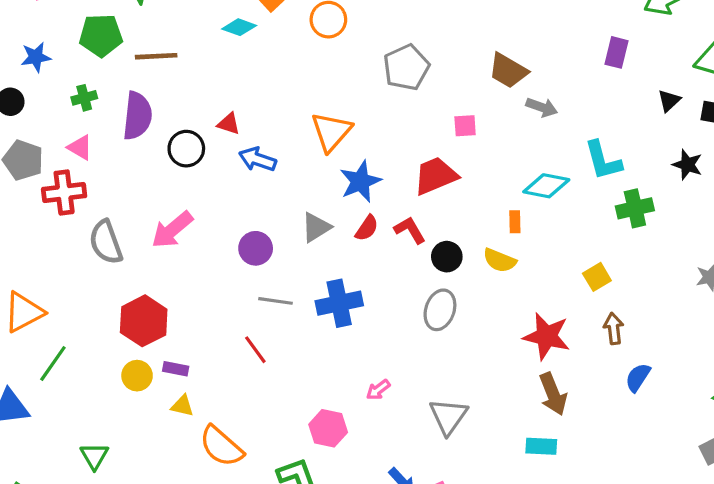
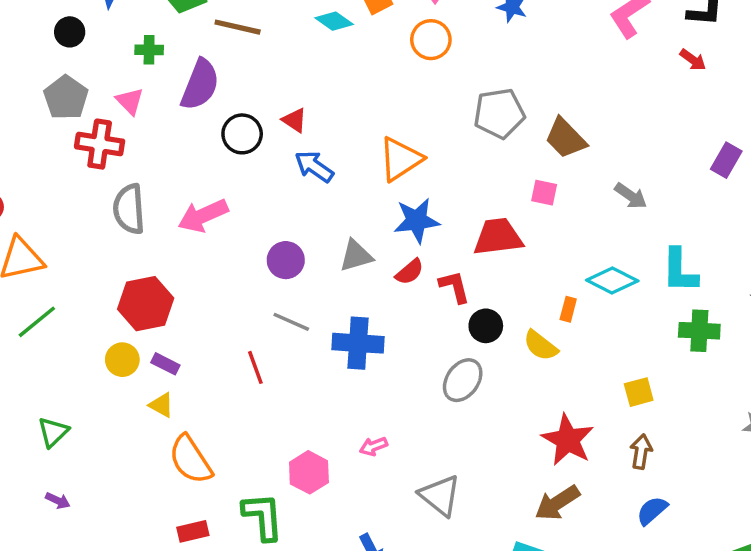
brown trapezoid: (508, 71) -> (565, 138), moved
brown arrow: (553, 394) -> (557, 503), turned 63
gray triangle: (448, 416) -> (440, 495), turned -42

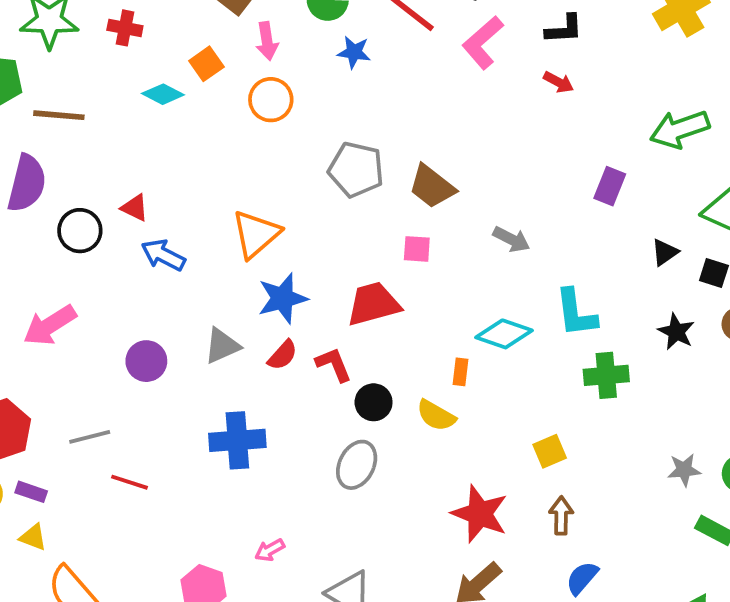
gray pentagon: (499, 113) -> (356, 170), turned 30
gray line: (291, 322) -> (90, 437), moved, turned -30
red line: (255, 367) -> (130, 482), turned -44

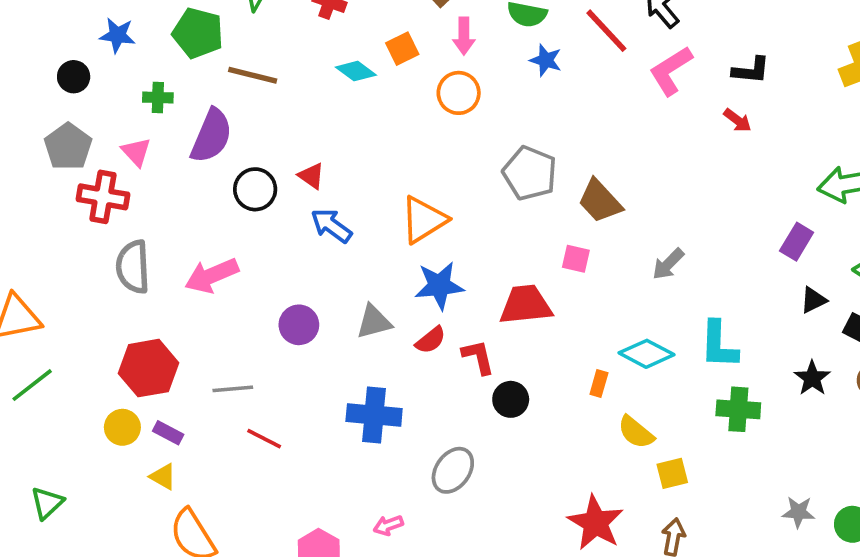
purple rectangle: (610, 186) -> (797, 242), moved
gray arrow: (511, 239) -> (668, 264), turned 99
yellow semicircle: (436, 415) -> (636, 432), moved
gray ellipse: (357, 465) -> (453, 470), moved

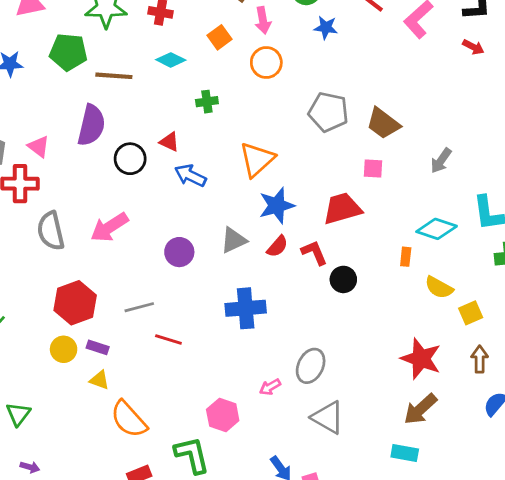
cyan diamond: (356, 71) -> (171, 60), moved
green cross: (158, 98) -> (207, 102), moved
gray ellipse: (453, 470) -> (311, 366), moved

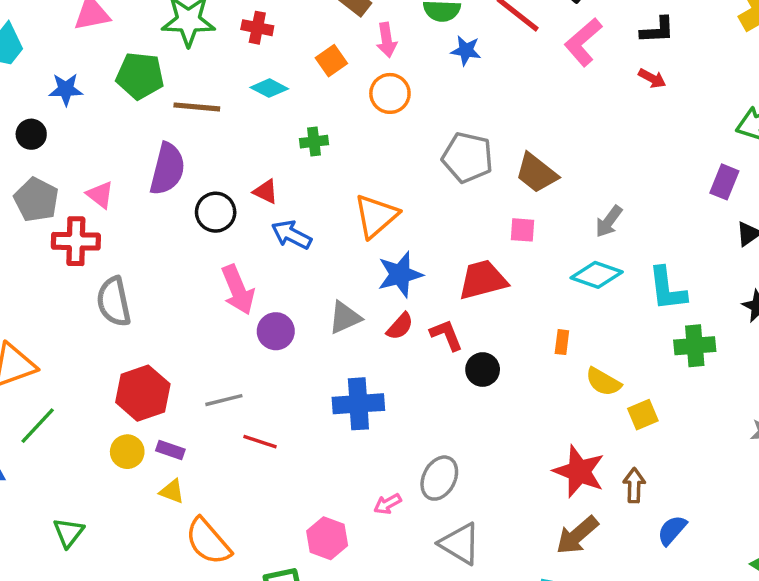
pink arrow: (109, 227) -> (238, 290), moved, turned -81
cyan diamond: (437, 229) -> (597, 275), moved
brown arrow: (480, 359) -> (634, 485), moved

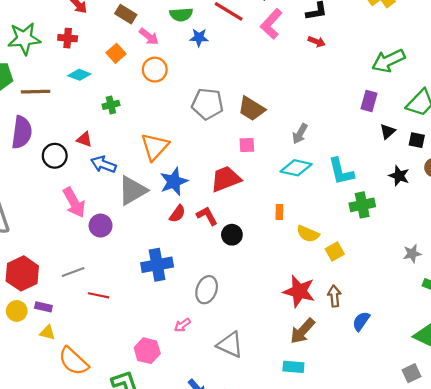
pink arrow: (387, 40) -> (149, 37), turned -36
gray triangle: (345, 318) -> (132, 190), moved, size x1.4
gray ellipse: (439, 478) -> (207, 290), moved

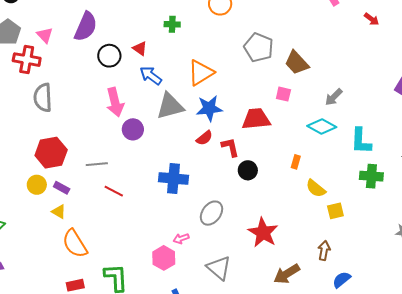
red star: (299, 291) -> (263, 233), moved
pink hexagon: (147, 351) -> (164, 258), moved

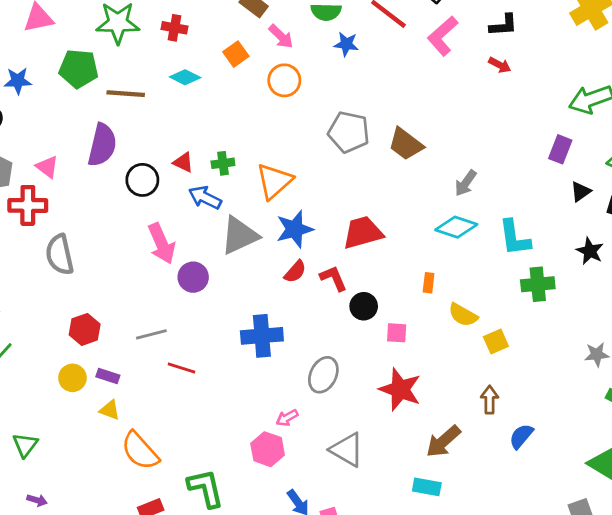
green cross: (172, 24) -> (223, 163), moved
pink square: (283, 94) -> (397, 333), moved
red hexagon: (51, 153) -> (85, 329), size x0.7

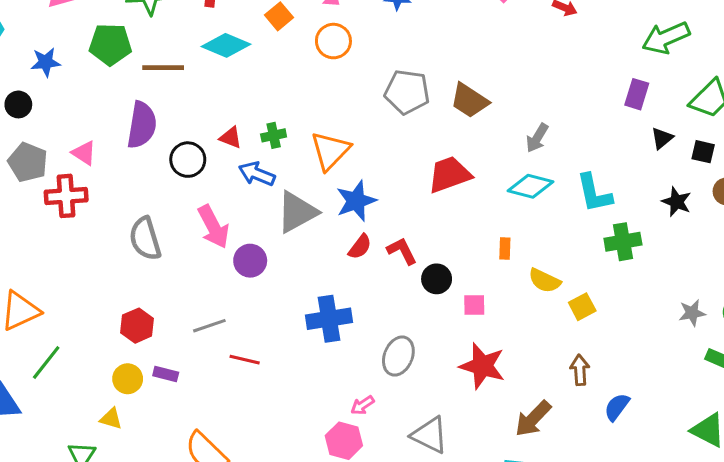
cyan diamond: (185, 77) -> (226, 45), size x1.4
red trapezoid: (363, 233) -> (449, 175), moved
gray semicircle: (60, 255) -> (145, 239), moved
yellow triangle: (110, 410) -> (111, 419), moved

